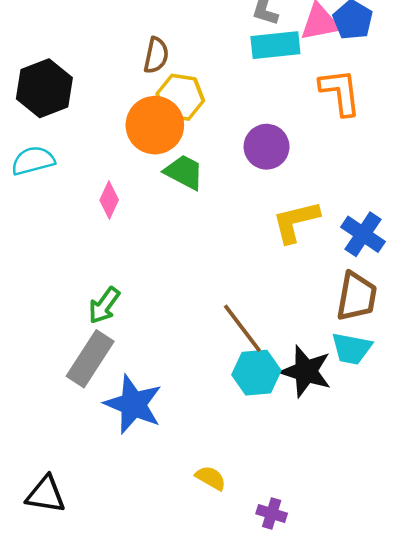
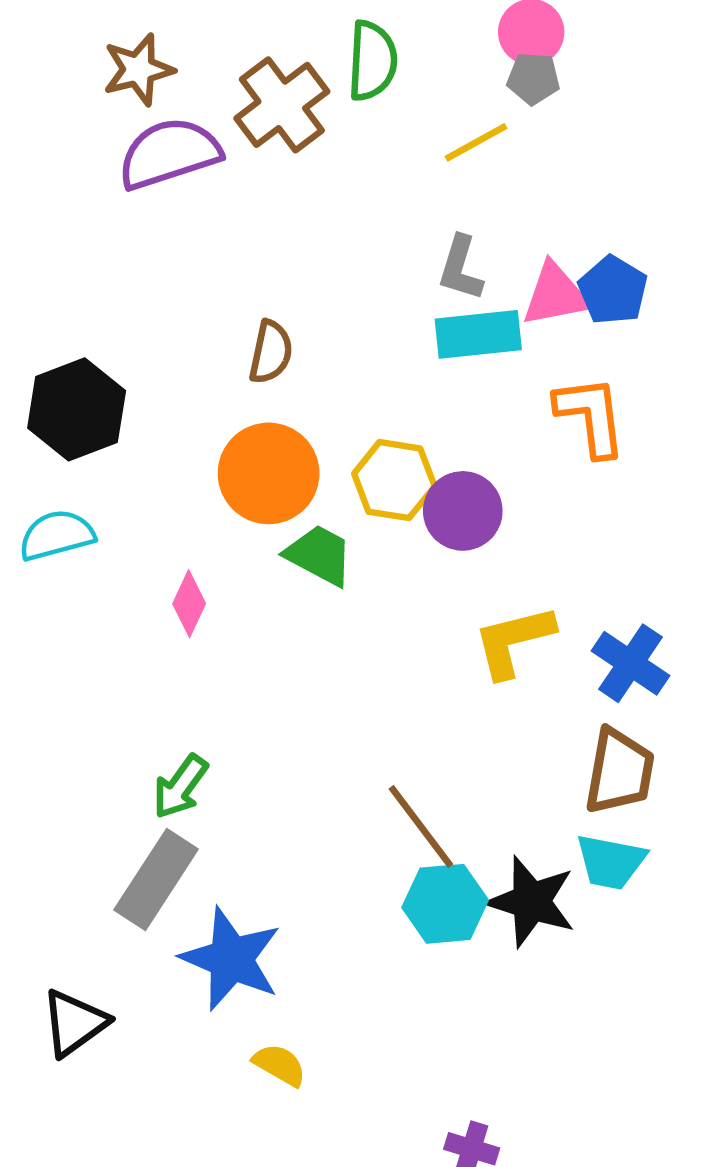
yellow hexagon: (180, 97) -> (394, 480), moved
yellow semicircle: (211, 478) -> (280, 1065), moved
black triangle: (46, 494) -> (74, 1023), moved, turned -45

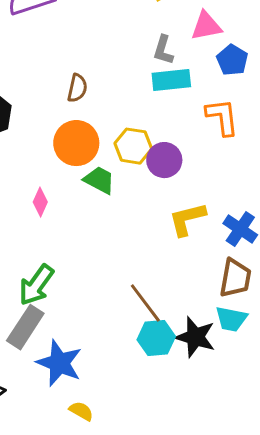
pink triangle: (555, 295) -> (206, 26), moved
green arrow: (180, 787) -> (36, 285), size x1.4

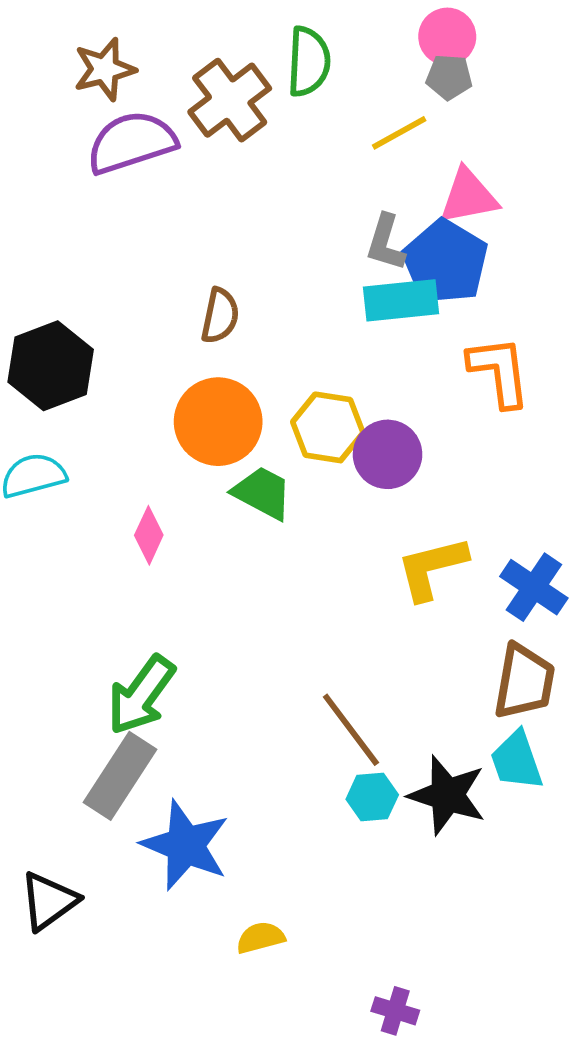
blue pentagon: (232, 60) -> (445, 262), moved, size x1.4
cyan trapezoid: (231, 319) -> (517, 760), turned 60
cyan hexagon: (156, 338) -> (372, 797), size x0.7
yellow semicircle: (81, 411) -> (260, 938), moved, turned -45

